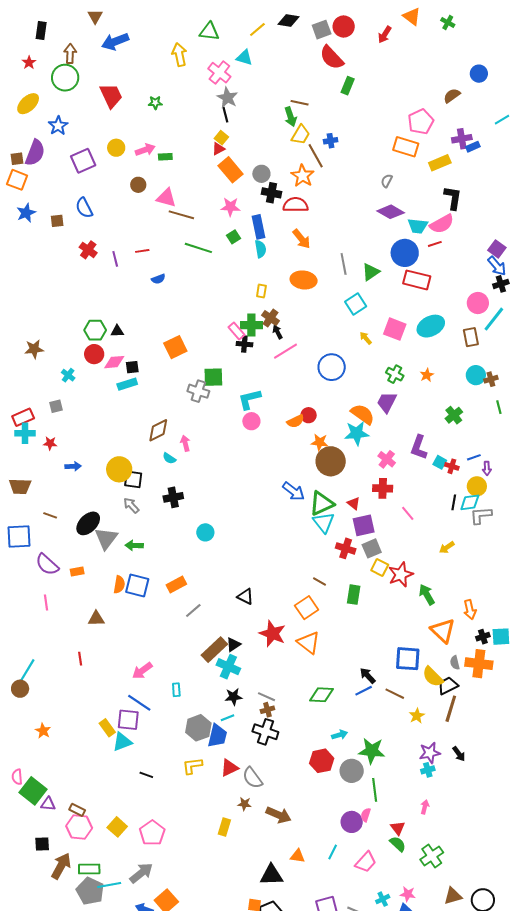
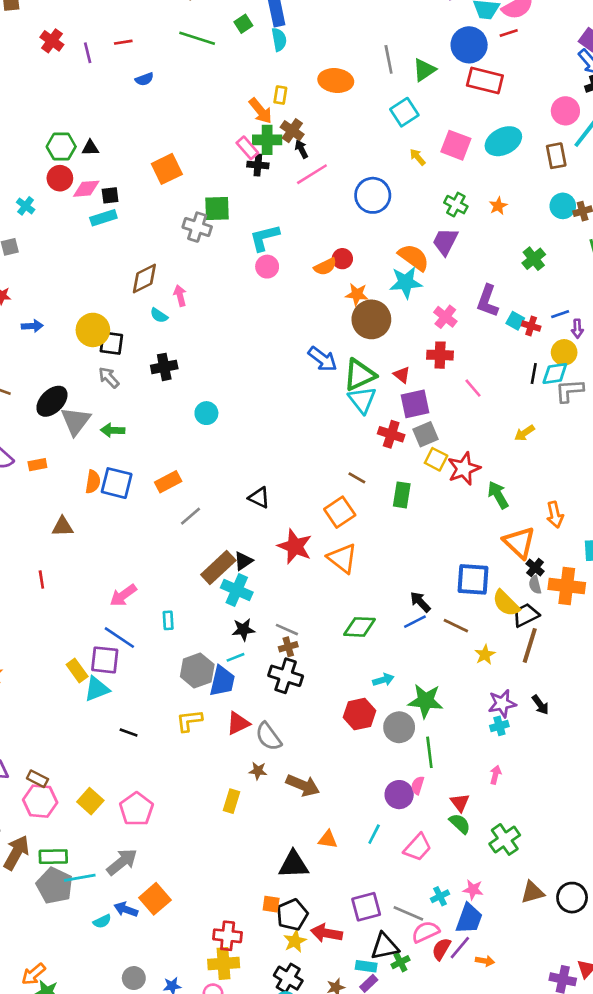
orange arrow: (302, 239) -> (261, 111), moved
black cross: (483, 637) -> (535, 568), moved, turned -32

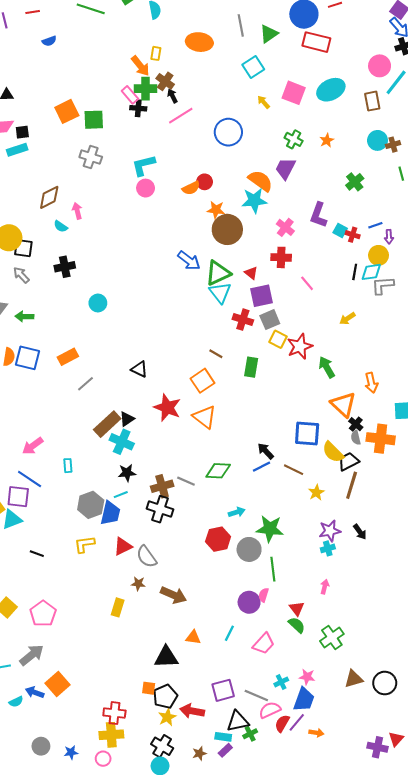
green square: (217, 209) -> (94, 120), moved
gray line: (287, 630) -> (186, 481), moved
brown cross: (288, 647) -> (162, 486), size x1.5

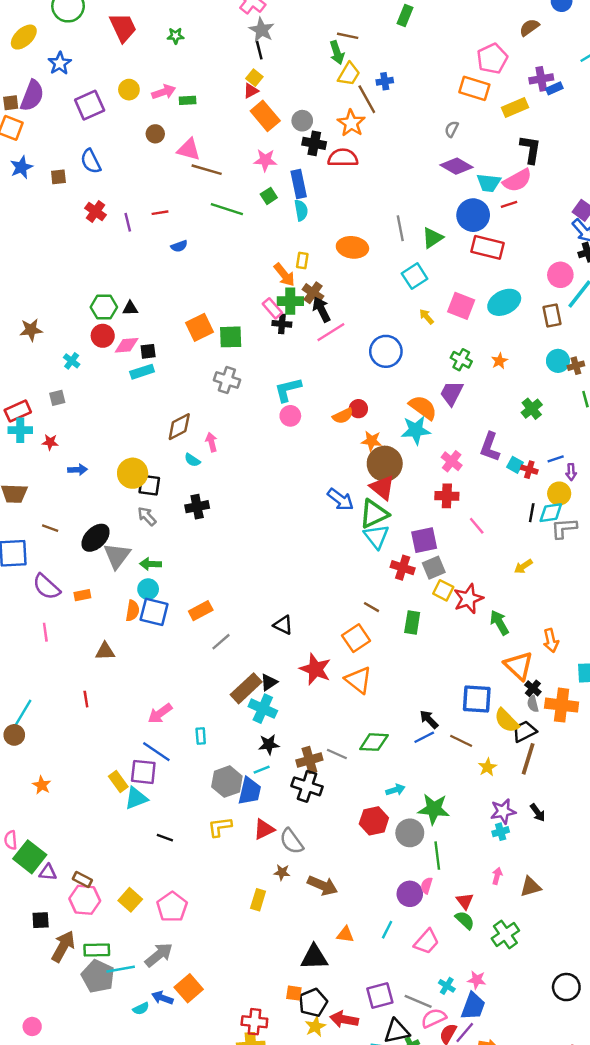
black arrow: (172, 96) -> (321, 309), size x1.5
red triangle: (251, 273) -> (382, 488), moved, size x1.6
cyan circle: (98, 303) -> (148, 589), moved
brown triangle: (354, 679) -> (530, 887), moved
cyan cross: (281, 682) -> (447, 986), turned -32

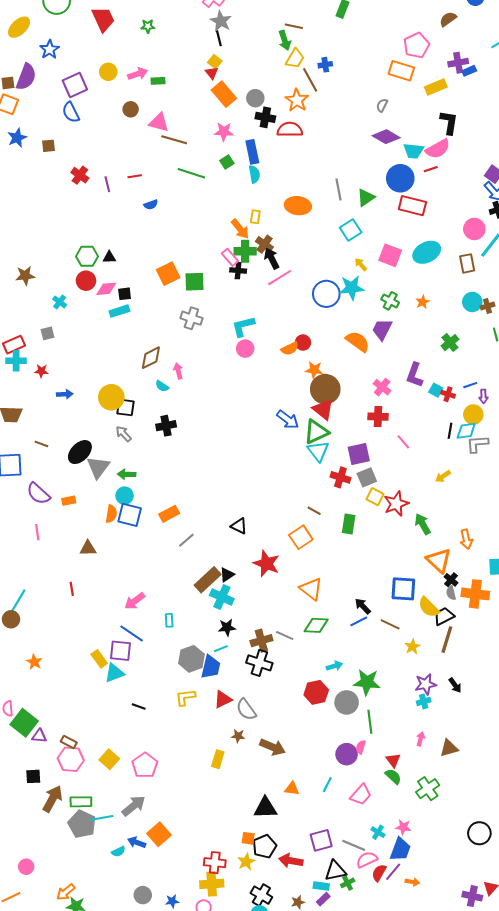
red triangle: (251, 91) -> (212, 73), turned -40
blue semicircle: (91, 161) -> (71, 112), moved
cyan star: (416, 430) -> (352, 288), moved
orange triangle: (358, 680) -> (311, 589), moved
yellow star: (315, 1026) -> (246, 862), moved

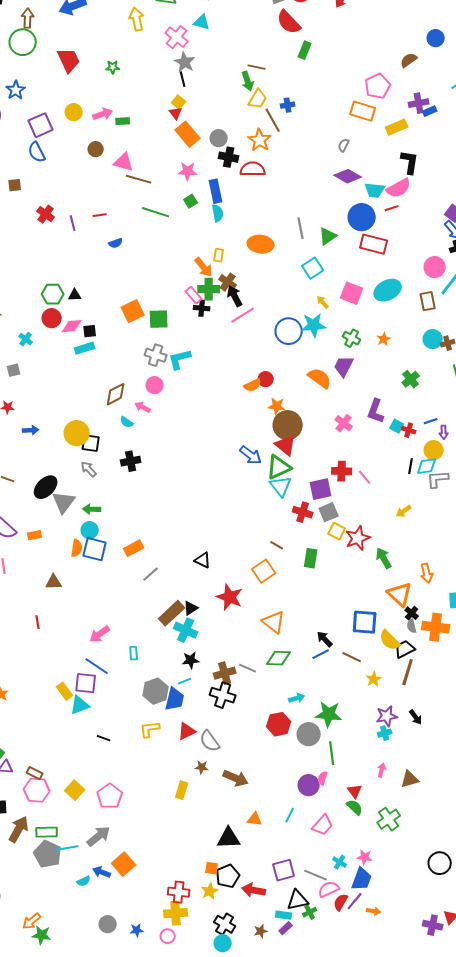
cyan L-shape: (243, 326) -> (180, 359), moved
pink circle: (245, 349) -> (155, 385), moved
pink arrow: (178, 371) -> (143, 407), turned -49
red cross: (378, 417) -> (342, 471), moved

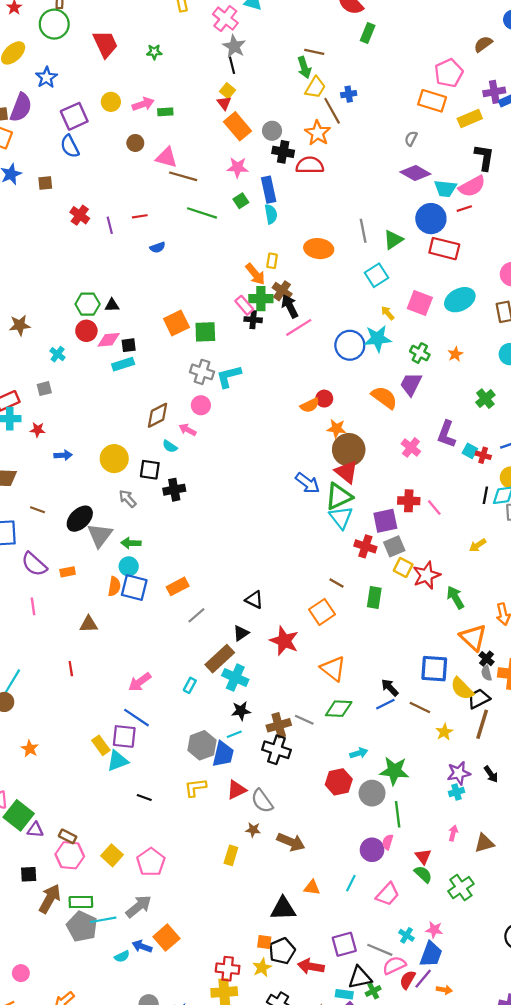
black square: (91, 443) -> (150, 470), moved
black triangle: (191, 608) -> (241, 633), moved
cyan rectangle: (134, 653) -> (190, 685), moved, turned 32

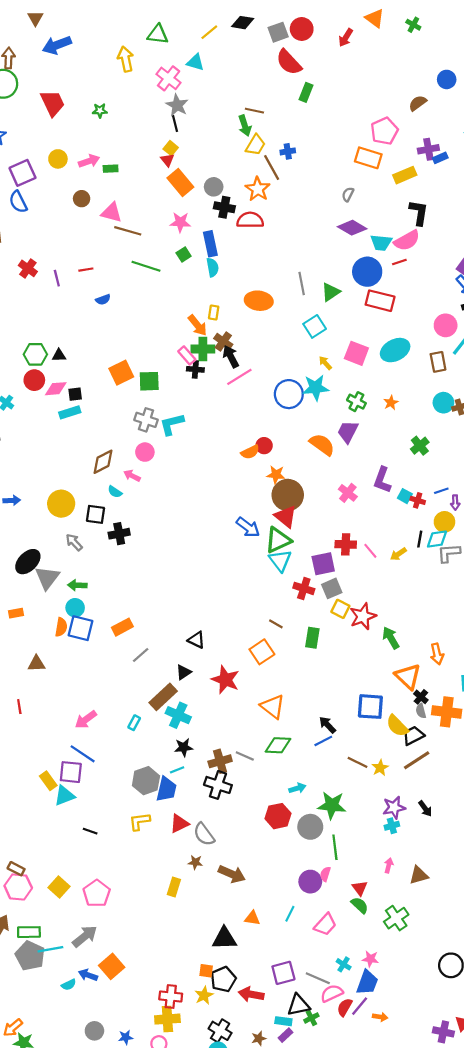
yellow arrow: (478, 545) -> (398, 554), moved
brown line: (420, 708) -> (358, 762), moved
brown line: (482, 724) -> (417, 760), turned 40

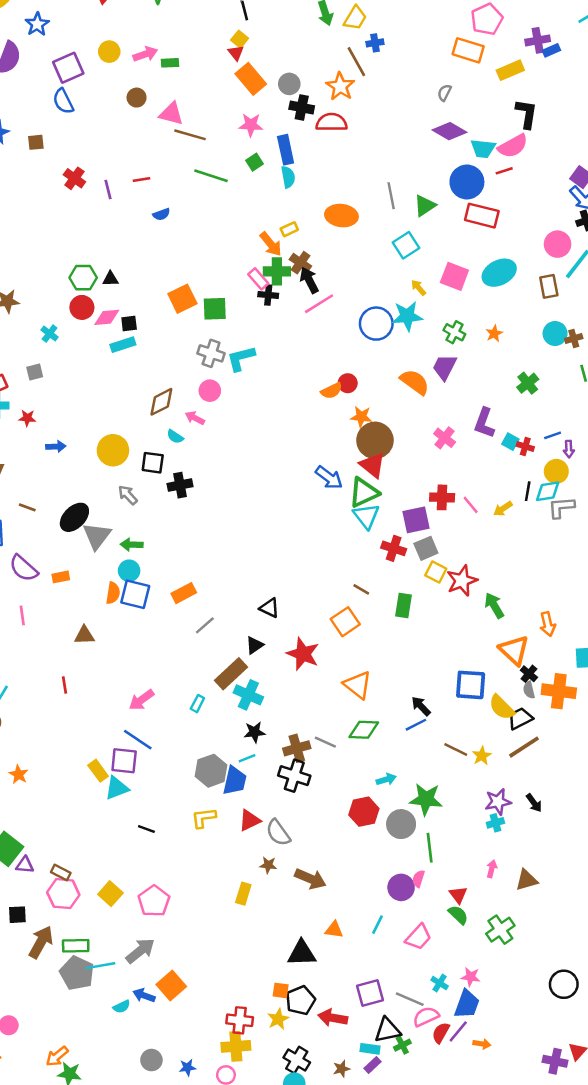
yellow trapezoid: (256, 145) -> (355, 18), moved
yellow rectangle: (214, 312) -> (289, 229), turned 56

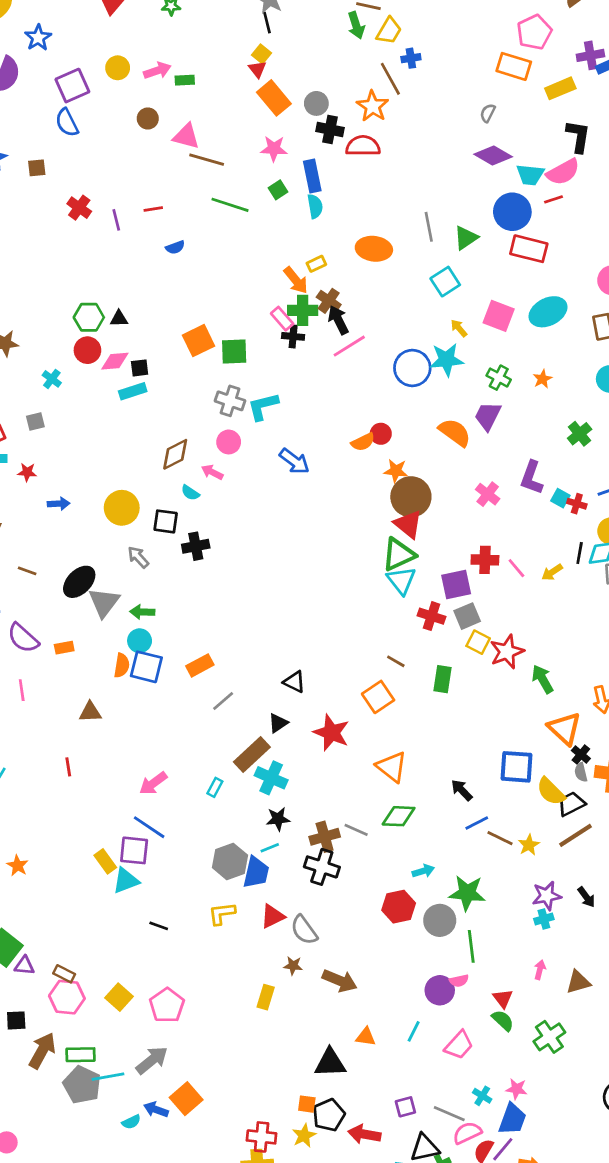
blue arrow: (329, 478) -> (294, 461), moved
blue line: (416, 725) -> (477, 823), moved
pink semicircle: (418, 879) -> (459, 981), turned -119
purple square: (370, 993) -> (405, 1107), size x0.7

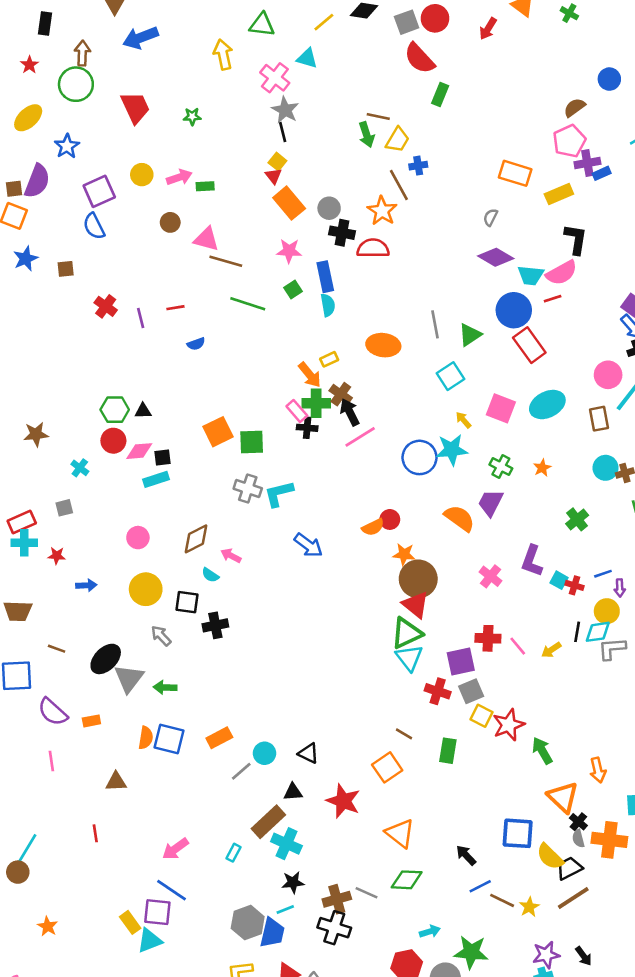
pink pentagon: (534, 32) -> (569, 141), moved
red rectangle: (529, 249) -> (529, 345), turned 40
pink circle: (229, 442) -> (138, 538), moved
cyan circle: (140, 641) -> (265, 753), moved
black triangle: (278, 723) -> (293, 792), turned 30

